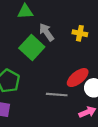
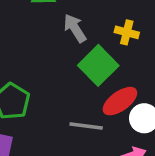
green square: (32, 47) -> (98, 65), moved

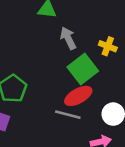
red ellipse: (120, 101) -> (78, 96), moved

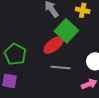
red ellipse: (78, 96) -> (54, 45), moved

